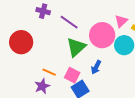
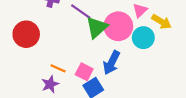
green triangle: (76, 47) -> (97, 27), moved
blue arrow: (96, 67) -> (111, 63), size x1.5

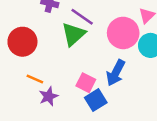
green triangle: (97, 27) -> (73, 34), moved
orange line: (58, 68) -> (35, 79), moved

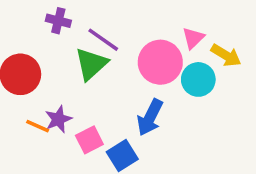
pink square: (86, 83) -> (89, 140), moved, turned 36
purple star: (49, 96) -> (58, 119), moved

